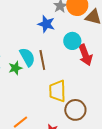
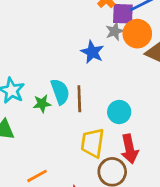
cyan circle: (72, 41) -> (119, 112), moved
red arrow: (85, 55) -> (129, 149), moved

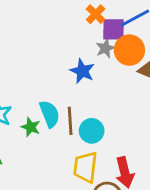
green star: (42, 104) -> (31, 127), turned 30
cyan circle: (119, 112) -> (92, 131), moved

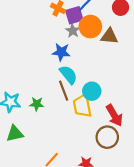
cyan semicircle: (50, 114) -> (68, 75), moved
cyan circle: (92, 131) -> (92, 91), moved
yellow trapezoid: (85, 167) -> (82, 106), moved

